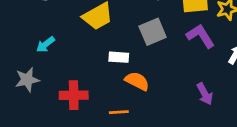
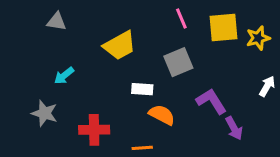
purple L-shape: (201, 36) -> (211, 101), moved
gray star: (27, 80) -> (44, 113), turned 30

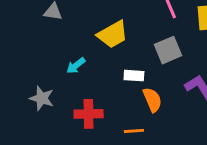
cyan arrow: (64, 76) -> (76, 66), moved
orange semicircle: (162, 115) -> (152, 100), turned 40

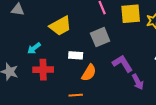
orange semicircle: (152, 100) -> (89, 73), turned 54
red cross: (89, 114) -> (43, 70), moved

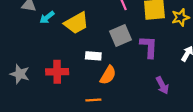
cyan arrow: (34, 48) -> (47, 17), moved
purple L-shape: (122, 64) -> (149, 47), moved, turned 35

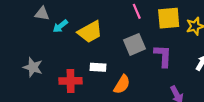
white rectangle: (93, 56) -> (98, 67), moved
gray star: (20, 74) -> (33, 67), moved

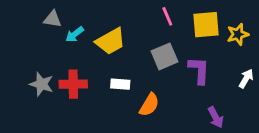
red cross: (71, 81) -> (73, 84), moved

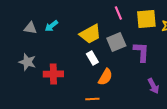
gray triangle: (53, 19) -> (30, 28), moved
yellow trapezoid: (111, 41) -> (90, 34), moved
red cross: (73, 84) -> (53, 74), moved
white rectangle: (120, 84) -> (92, 58), moved, turned 56

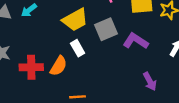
purple L-shape: (141, 52) -> (136, 41), turned -60
orange semicircle: (105, 77) -> (59, 66), moved

